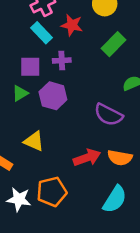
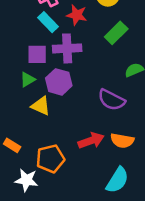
purple cross: (62, 60) -> (67, 48), size x1.6
yellow triangle: (34, 141) -> (41, 106), moved
orange pentagon: (52, 192) -> (50, 159), moved

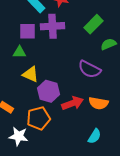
green rectangle: (116, 33) -> (93, 24), moved
green triangle: (28, 80) -> (19, 52), turned 32
purple hexagon: (59, 82) -> (48, 91), moved
cyan semicircle: (117, 180) -> (94, 136), size x0.7

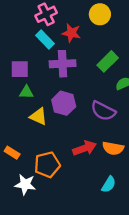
purple square: (27, 31) -> (20, 69), moved
purple hexagon: (48, 91) -> (64, 103), moved

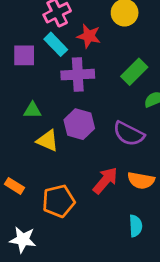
purple square: (20, 69) -> (24, 55), moved
red arrow: (85, 148) -> (105, 180), turned -30
white star: (25, 184) -> (23, 240), moved
cyan semicircle: (109, 184) -> (136, 226), turned -35

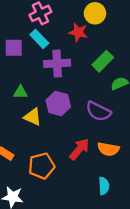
red star: (89, 36) -> (78, 32), moved

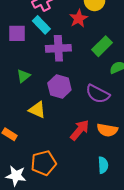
red star: (78, 32) -> (79, 19), turned 30
green triangle: (20, 92) -> (23, 76), turned -40
yellow triangle: (33, 117) -> (37, 110), moved
orange pentagon: (42, 166) -> (44, 163), moved

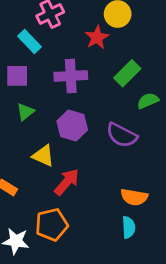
cyan rectangle: (41, 25) -> (30, 42), moved
purple square: (17, 33) -> (17, 76), moved
red arrow: (80, 130) -> (67, 182), moved
orange semicircle: (107, 130) -> (134, 197), moved

